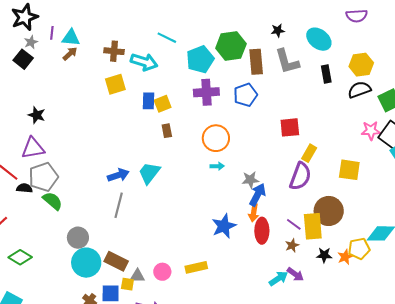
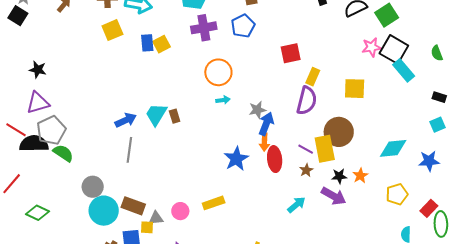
brown rectangle: (167, 131) -> (175, 116), moved
black semicircle: (24, 188) -> (34, 144), size x1.8
yellow pentagon: (359, 249) -> (397, 194), moved
purple arrow: (295, 274) -> (334, 196), moved, size x1.4

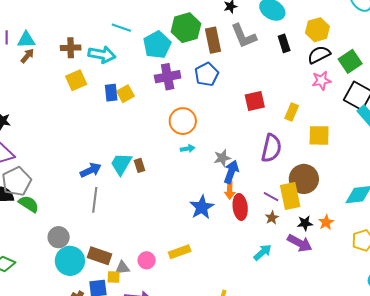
pink star: (372, 47) -> (322, 81), moved
yellow rectangle: (313, 77) -> (292, 112), moved

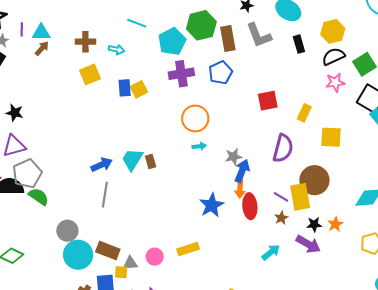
cyan arrow: (102, 55) -> (116, 49), size x0.6

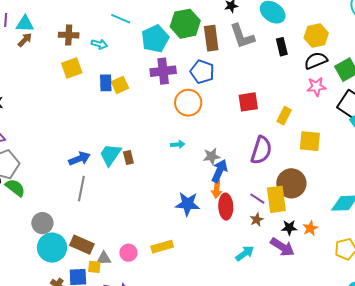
blue pentagon: (221, 73) -> (202, 72), turned -30
orange circle: (195, 118) -> (188, 103), moved
blue star: (212, 205) -> (188, 204), turned 30

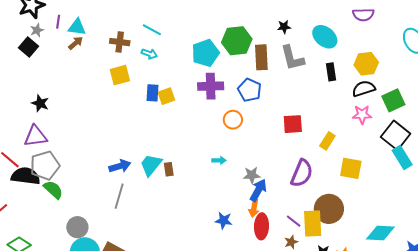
cyan line: (121, 19) -> (152, 30), moved
orange circle: (188, 103) -> (233, 120), size x0.7
blue star: (188, 204) -> (224, 220), size x0.7

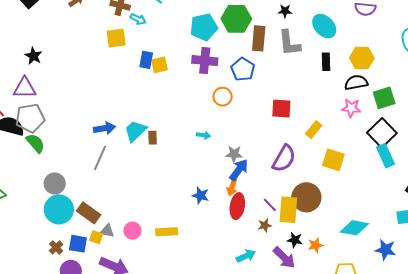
cyan arrow: (149, 54) -> (138, 19), moved

